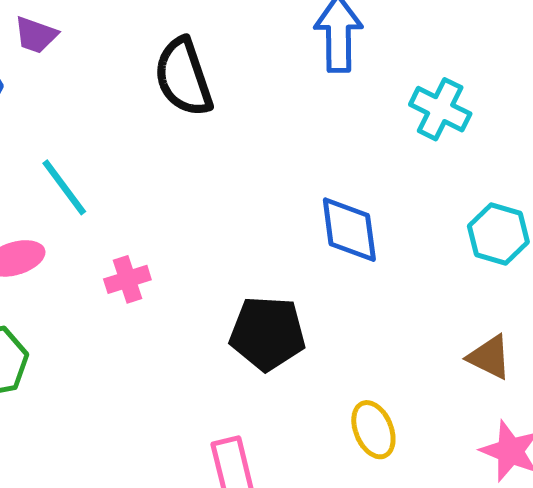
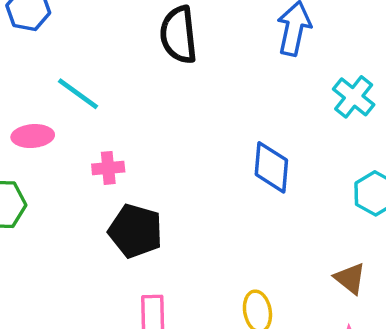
cyan line: (64, 187) -> (78, 94), turned -30
black pentagon: (267, 333) -> (136, 231), moved

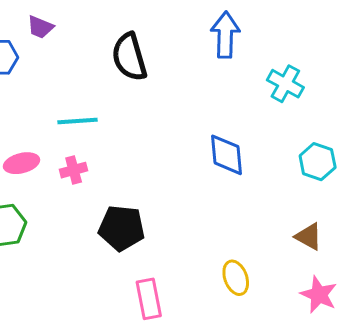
cyan line: (78, 94) -> (77, 121), moved, turned -30
pink cross: (108, 168) -> (74, 170), moved

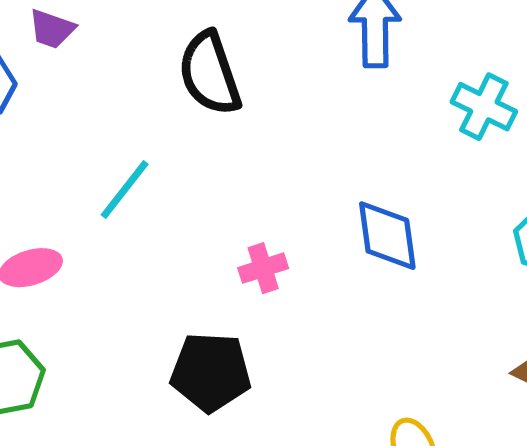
cyan line: (77, 121) -> (125, 189), turned -45
pink cross: (74, 170) -> (263, 268), moved

